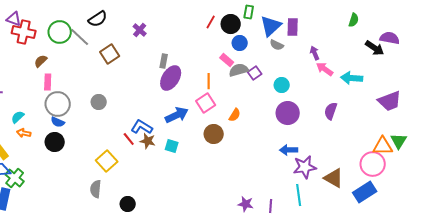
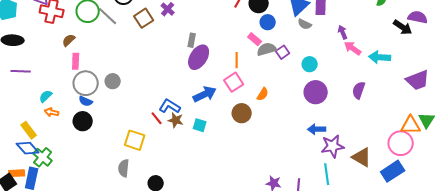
brown square: (110, 54) -> (144, 18), moved
gray circle: (99, 102) -> (113, 81), moved
yellow square: (107, 161) -> (135, 140), turned -30

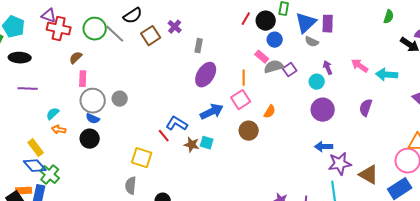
purple arrow: (343, 32) -> (328, 68), moved
gray rectangle: (192, 40) -> (199, 46), moved
brown star: (176, 120) -> (192, 145), moved

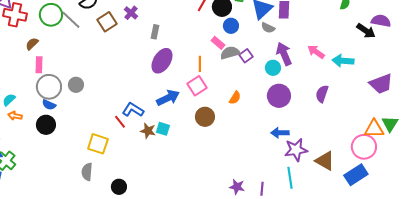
purple arrow: (328, 68) -> (284, 54), size x1.6
orange semicircle: (270, 112) -> (235, 98), moved

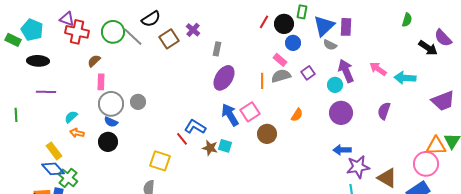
purple semicircle: (381, 21) -> (443, 38), turned -144
gray semicircle: (230, 53) -> (281, 76), moved
pink square: (197, 86) -> (250, 112), moved
blue arrow: (168, 98) -> (230, 115), turned -95

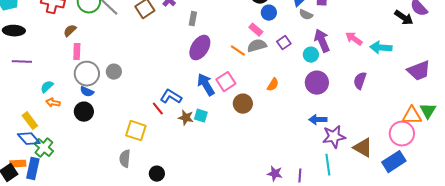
orange line: (262, 81) -> (238, 51), turned -56

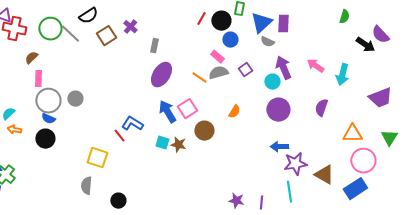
cyan arrow: (381, 48) -> (342, 75), turned -80
orange triangle: (412, 116) -> (352, 134), moved
brown star: (186, 118) -> (178, 145), moved

